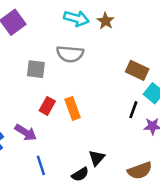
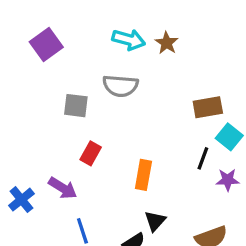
brown rectangle: (137, 70) -> (208, 107), turned -35
orange rectangle: (73, 108) -> (143, 175), moved, turned 30

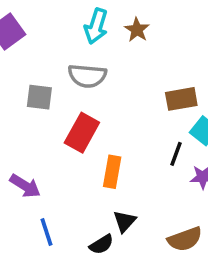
cyan arrow: (129, 40) -> (96, 26), turned 92
red rectangle: (91, 153) -> (82, 133), moved, size x1.5

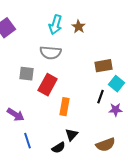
gray square: (39, 97) -> (27, 74), moved

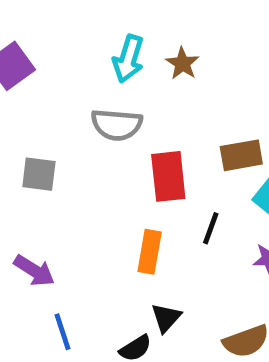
gray square: (27, 74) -> (39, 174), moved
red rectangle: (48, 85) -> (168, 176), moved, turned -35
black line: (101, 97) -> (211, 228), moved

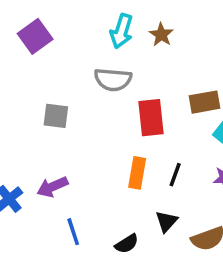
black line: (211, 228) -> (175, 175), moved
purple arrow: (34, 271) -> (52, 187), turned 124
black triangle: (166, 318) -> (166, 221), moved

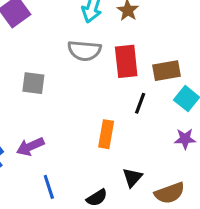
red rectangle: (151, 118) -> (126, 61), moved
black line: (175, 175) -> (140, 103), moved

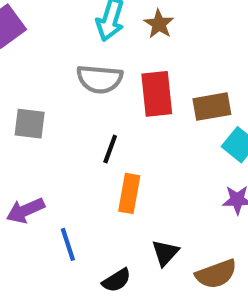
black line: (140, 103) -> (110, 149), moved
blue line: (49, 187) -> (68, 244), moved

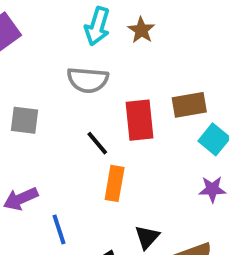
red rectangle: (157, 94) -> (139, 120), moved
black line: (110, 149) -> (97, 143), turned -60

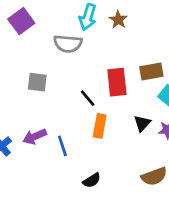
gray semicircle: (88, 80) -> (68, 44), moved
blue line: (59, 229) -> (62, 146), moved
black triangle: (147, 237) -> (142, 123), moved

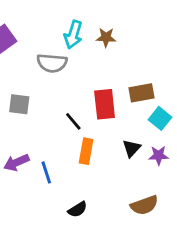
brown star: (118, 20) -> (106, 37), turned -30

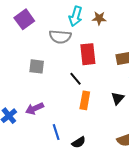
red rectangle: (105, 104) -> (88, 54), moved
blue line: (46, 172) -> (56, 132), moved

